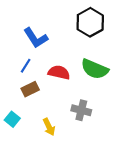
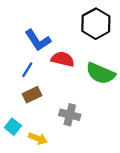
red semicircle: (59, 72) -> (63, 59), moved
gray cross: (81, 110) -> (70, 115), moved
yellow arrow: (49, 127) -> (38, 138), moved, turned -42

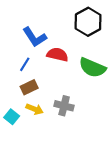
yellow arrow: (38, 138) -> (35, 109), moved

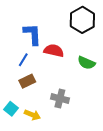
blue L-shape: (35, 37) -> (32, 34), turned -150
green semicircle: (92, 68) -> (86, 63), size x0.7
yellow arrow: (35, 109) -> (32, 115), moved

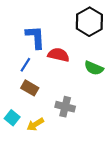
brown rectangle: (27, 81) -> (30, 88), turned 56
yellow arrow: (32, 115) -> (35, 124), turned 126

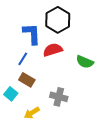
black hexagon: (89, 22) -> (58, 20), moved
red semicircle: (59, 55) -> (53, 50), turned -30
cyan square: (12, 118) -> (11, 94), moved

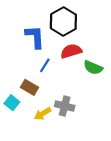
red semicircle: (53, 50) -> (71, 51), moved
blue line: (23, 59) -> (45, 65), moved
yellow arrow: (32, 113) -> (43, 114), moved

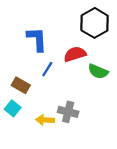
black hexagon: (63, 21) -> (95, 23), moved
brown rectangle: (29, 87) -> (21, 85), moved
yellow arrow: (43, 114) -> (45, 120), turned 35

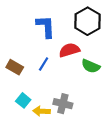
blue L-shape: (37, 39) -> (46, 27), moved
brown rectangle: (21, 85) -> (15, 67), moved
cyan square: (13, 108) -> (23, 100), moved

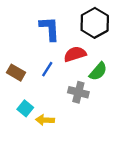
green semicircle: (91, 66) -> (98, 71), turned -72
gray cross: (63, 104) -> (78, 92), moved

